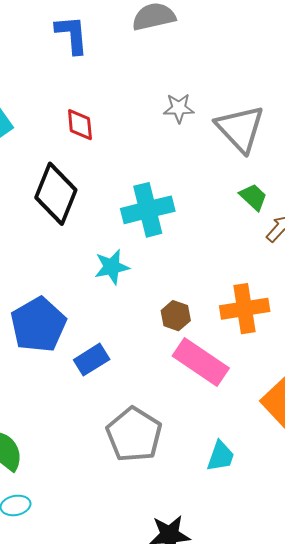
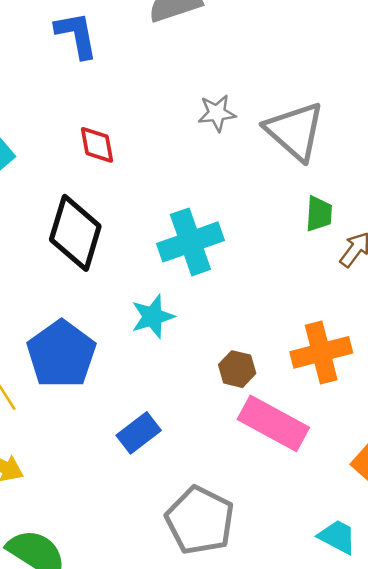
green trapezoid: (253, 197) -> (319, 214), turned 56
blue pentagon: (38, 325) -> (61, 354), moved
cyan trapezoid: (221, 456) -> (337, 537), moved, turned -76

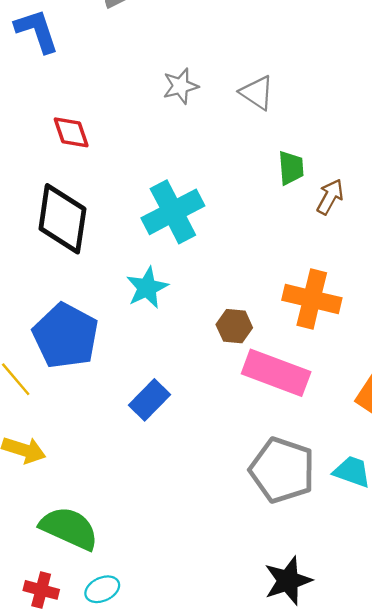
gray triangle: (295, 131) -> (257, 93), size x0.6
orange cross: (321, 352) -> (312, 299), turned 36
gray pentagon: (200, 520) -> (282, 470), moved

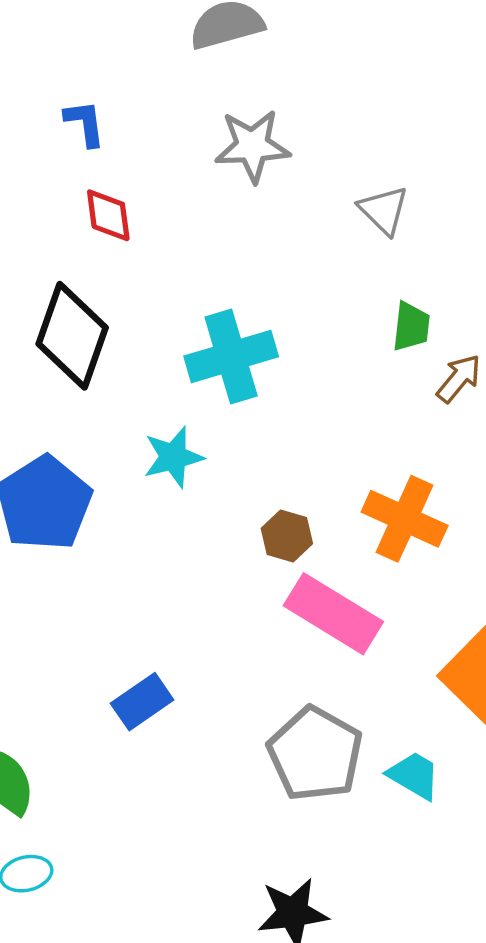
blue L-shape: (37, 31) -> (85, 123), moved, size x0.7
gray star: (180, 86) -> (252, 146), moved, size x1.4
blue rectangle: (149, 400) -> (142, 702), moved

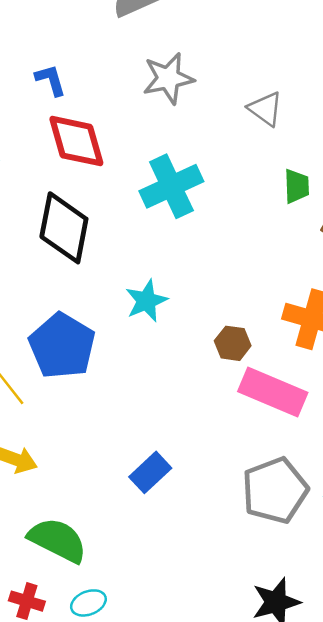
red diamond: (108, 215) -> (76, 141), size x1.6
cyan cross: (231, 356) -> (171, 186), moved
gray pentagon: (315, 754) -> (275, 490), turned 30

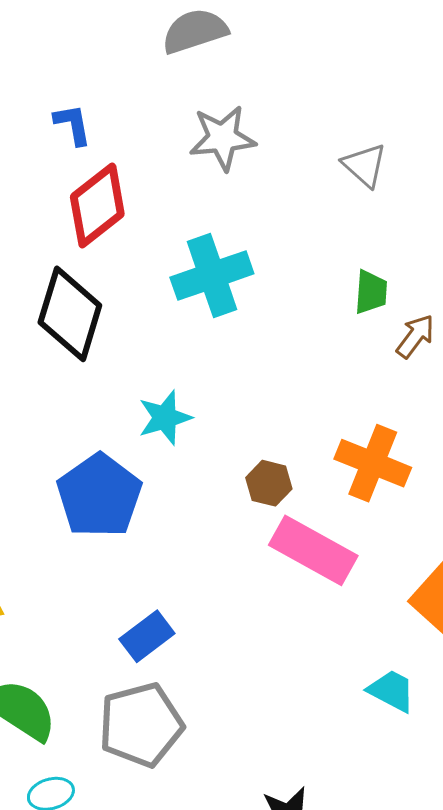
gray triangle: (265, 109) -> (365, 165), moved
red diamond: (76, 141) -> (97, 205), turned 62
blue pentagon: (62, 346) -> (99, 496), moved
gray pentagon: (275, 490) -> (141, 725), moved

